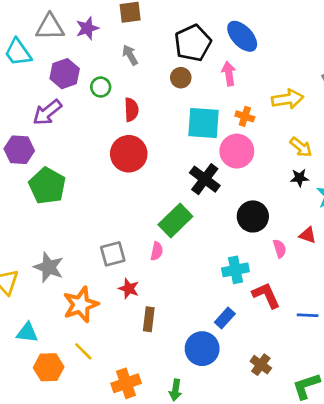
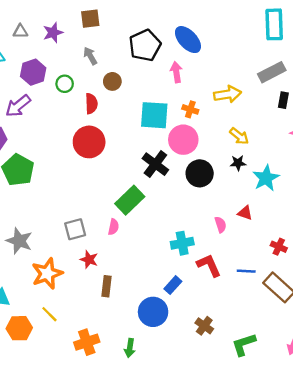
gray triangle: (50, 27) -> (20, 31), size x0.6
brown circle: (181, 78) -> (112, 81), moved
black circle: (253, 216) -> (200, 173), moved
blue line: (308, 315) -> (246, 271), moved

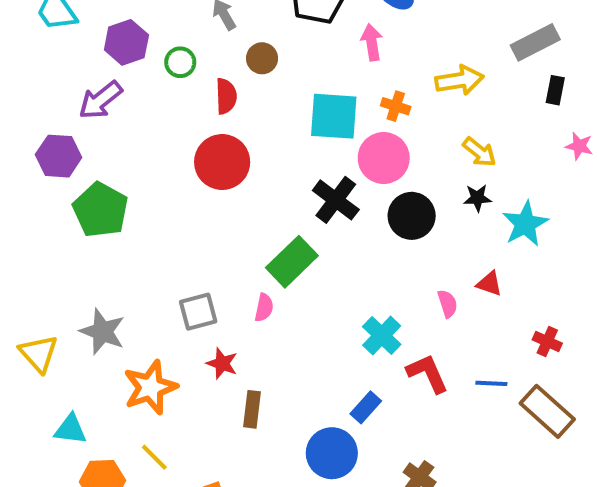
cyan cross: (182, 243) -> (382, 336), turned -35

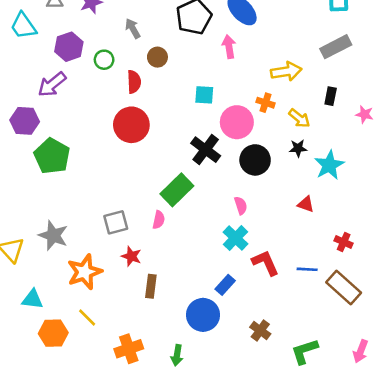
black rectangle: (555, 90) -> (331, 96), moved
orange cross: (396, 106) -> (265, 103), moved
cyan square: (334, 116) -> (204, 95), size x0.6
pink semicircle: (448, 304) -> (241, 206), moved

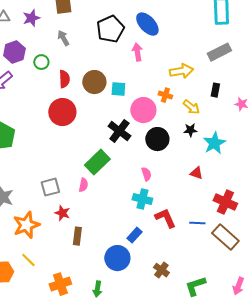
brown circle: (157, 57) -> (94, 82), moved, size x1.5
cyan cross: (236, 238) -> (142, 199), turned -30
red cross: (344, 242) -> (225, 202), size x1.6

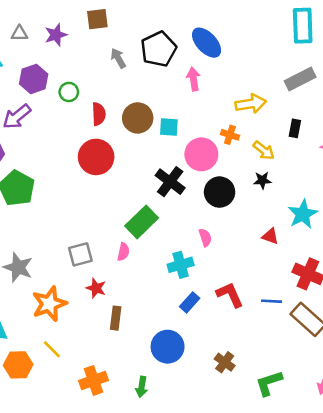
gray arrow: (63, 38) -> (118, 58), moved
cyan star: (214, 143) -> (303, 214), moved
cyan cross: (142, 199) -> (181, 265), moved, turned -30
blue rectangle: (134, 235) -> (190, 302), moved

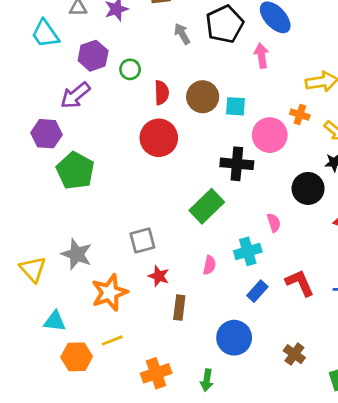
black cross: (170, 182) -> (237, 164), turned -32
black circle: (220, 192) -> (308, 188), moved
pink semicircle: (123, 252) -> (209, 265), moved
yellow line: (52, 349) -> (112, 340), turned -66

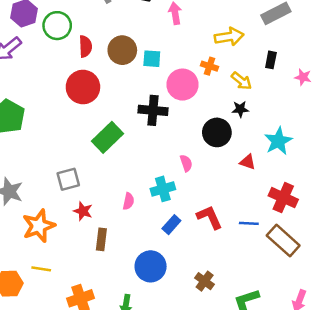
green circle: (130, 69) -> (57, 26), size x1.5
green rectangle: (207, 206) -> (108, 137), moved
yellow line: (112, 340) -> (41, 269), turned 30

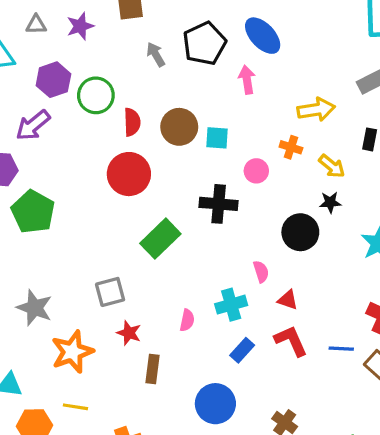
pink circle: (182, 85) -> (256, 171), size x0.6
red triangle: (248, 162) -> (288, 300), moved

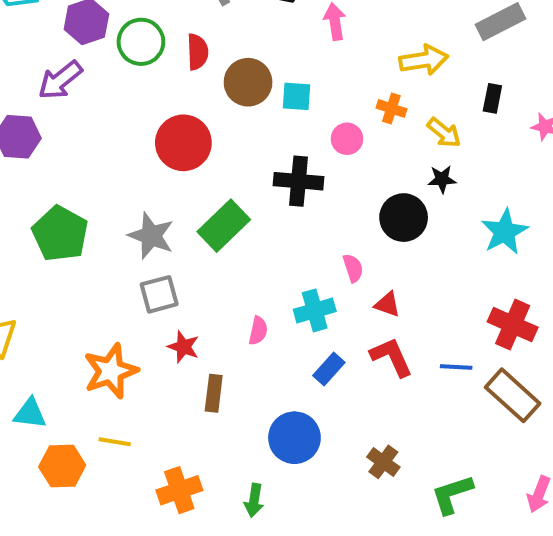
red semicircle: (132, 122) -> (198, 52), moved
green pentagon: (33, 212) -> (60, 234), moved
gray star: (35, 308) -> (151, 236), moved

